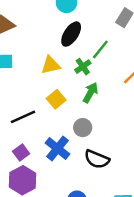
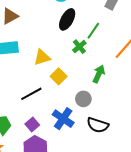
yellow triangle: (51, 65) -> (42, 57), moved
green arrow: (90, 93) -> (99, 74), moved

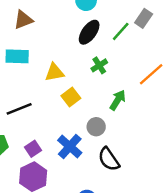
green line: (93, 31) -> (121, 31), moved
black line: (31, 94) -> (19, 109), moved
black semicircle: (98, 125) -> (109, 159), turned 30

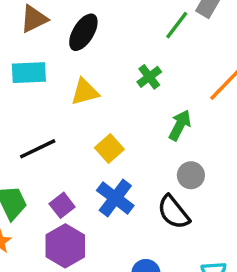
black ellipse: (89, 32) -> (83, 32), moved
yellow square: (71, 97) -> (109, 148), moved
gray circle: (96, 127) -> (191, 175), moved

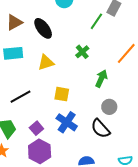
black ellipse: (83, 32) -> (43, 28), turned -65
yellow square: (109, 148) -> (62, 94), turned -35

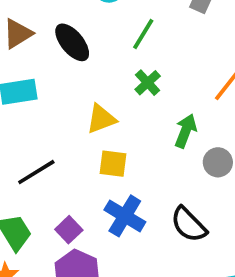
green line: (96, 21) -> (143, 34), moved
yellow triangle: (46, 63) -> (101, 119), moved
gray circle: (109, 107) -> (218, 162), moved

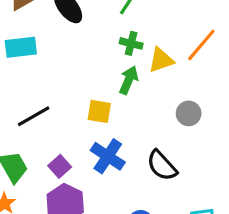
green cross: (148, 83) -> (131, 43), turned -35
yellow triangle: (101, 119) -> (161, 60), moved
green arrow: (186, 131) -> (129, 80), moved

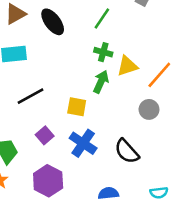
orange line: (201, 45) -> (159, 75), moved
black line: (34, 116) -> (30, 96), moved
purple square: (60, 166) -> (45, 135), moved

